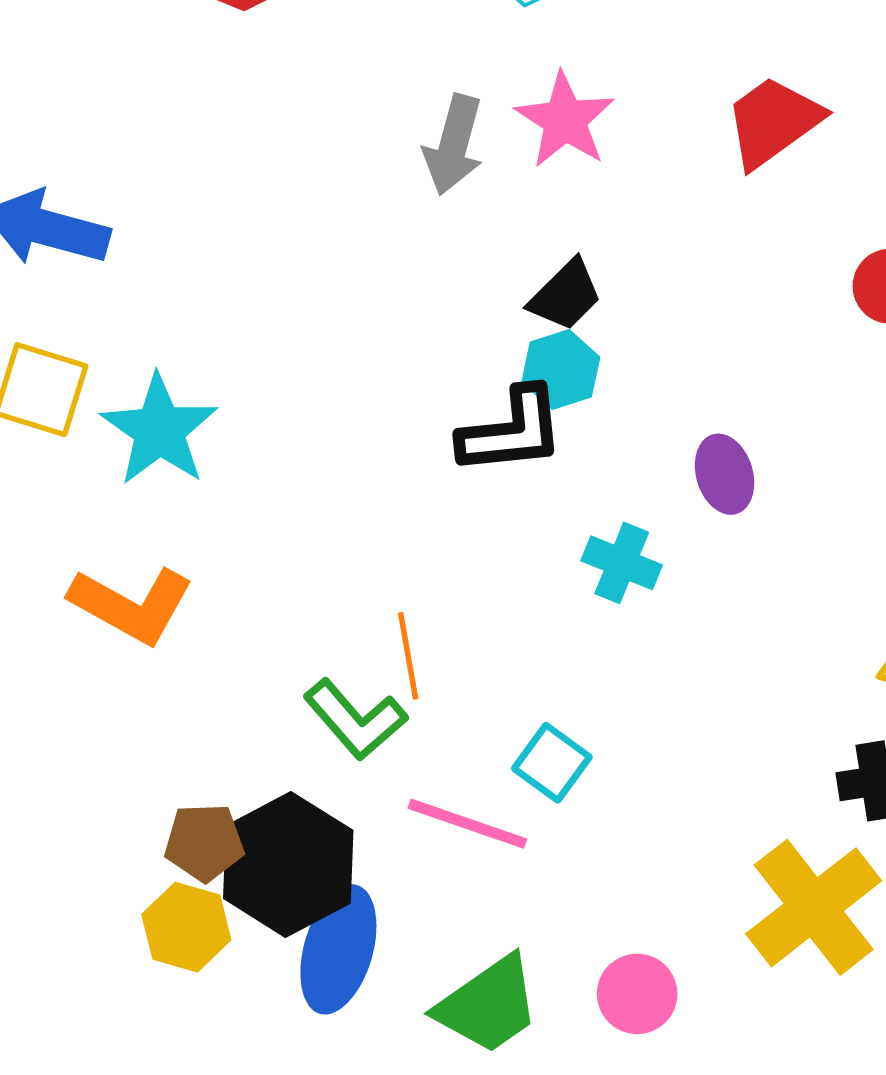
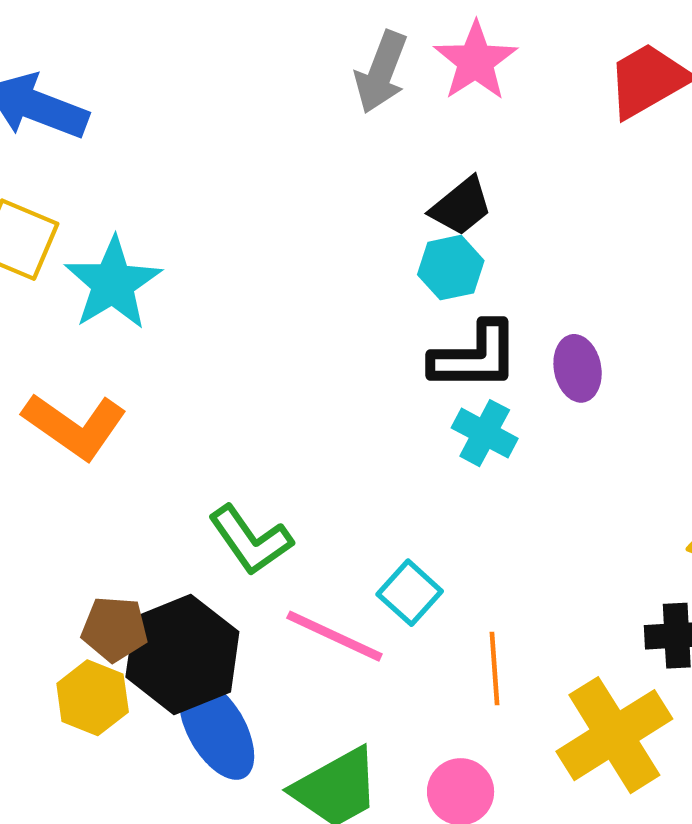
black L-shape: (512, 431) -> (475, 357), moved
orange line: (408, 656) -> (494, 668), moved
blue ellipse: (338, 949) -> (217, 729), turned -52

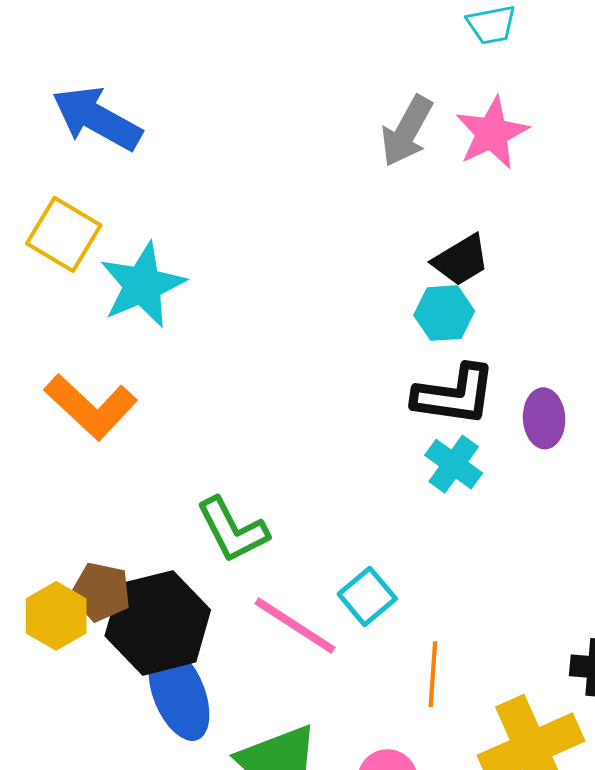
yellow hexagon: (93, 698) -> (56, 616), moved

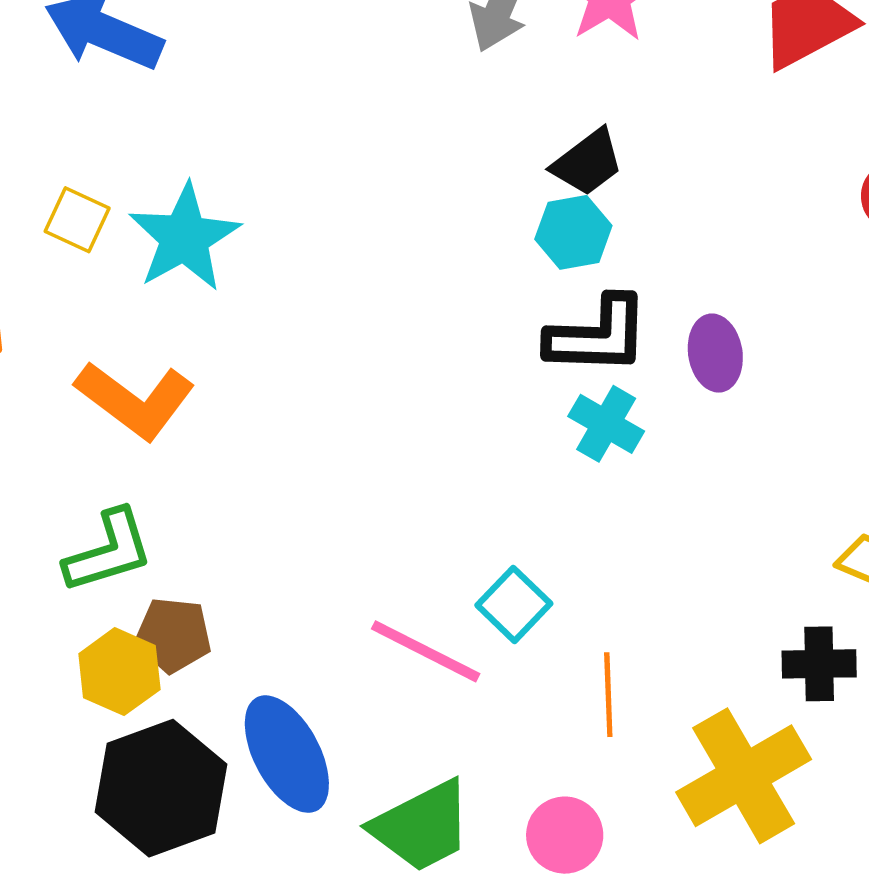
yellow square: (64, 234) -> (77, 220), moved, size x0.7
green L-shape: (233, 530) -> (109, 551), moved, turned -74
black hexagon: (158, 623) -> (161, 788), moved

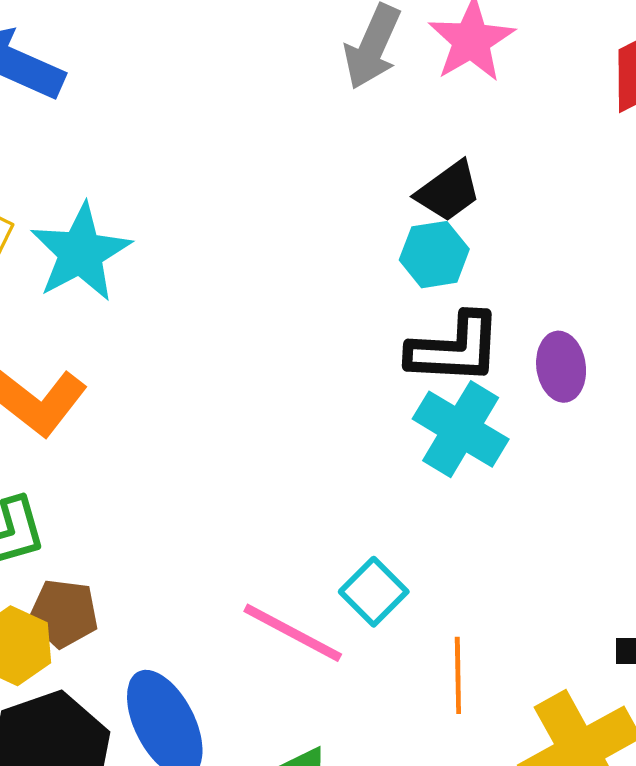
cyan cross: (606, 424) -> (461, 429), size x1.4

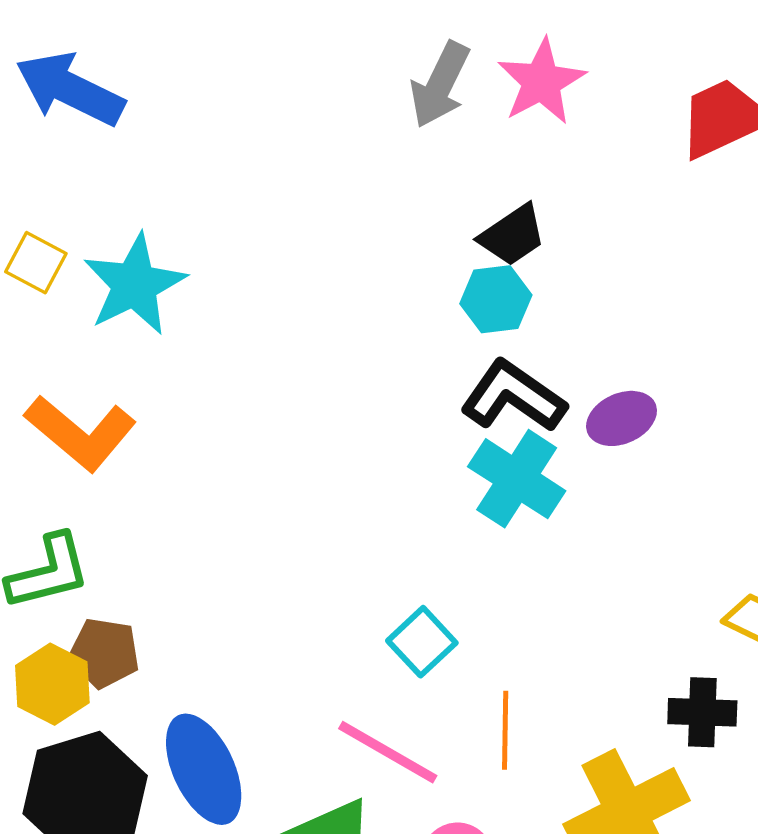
black L-shape: (455, 349) -> (513, 396), turned -150
purple ellipse: (561, 367) -> (622, 418), turned 72
pink line: (293, 633) -> (388, 752), moved

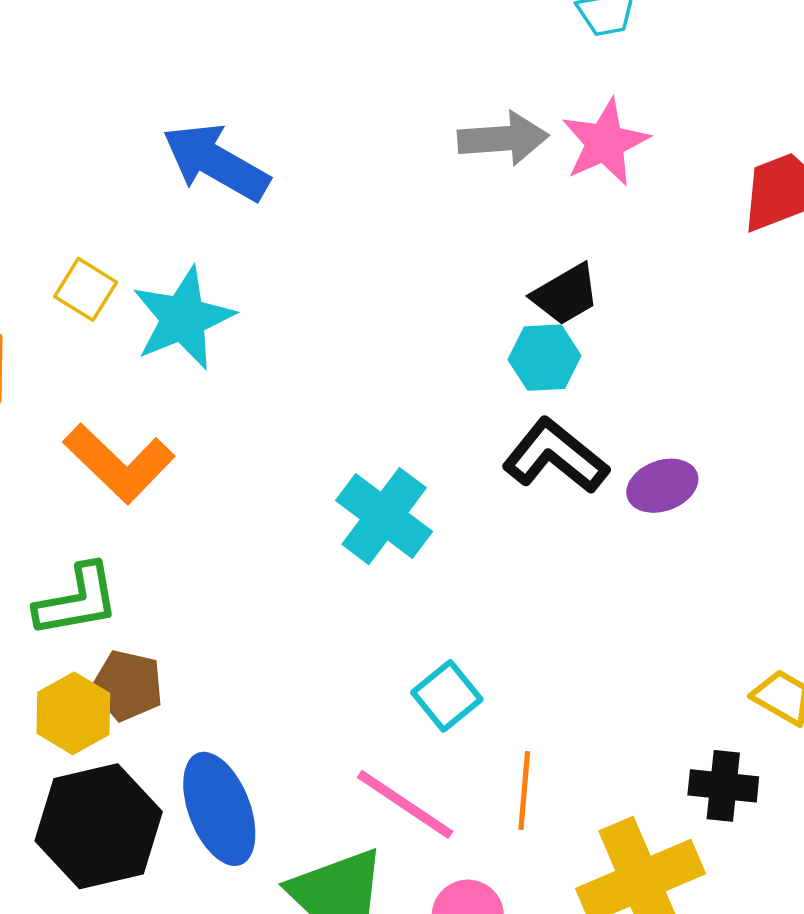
gray arrow: (440, 85) -> (503, 139), turned -124
blue arrow: (70, 89) -> (216, 162), moved
cyan cross: (517, 479) -> (384, 516), moved

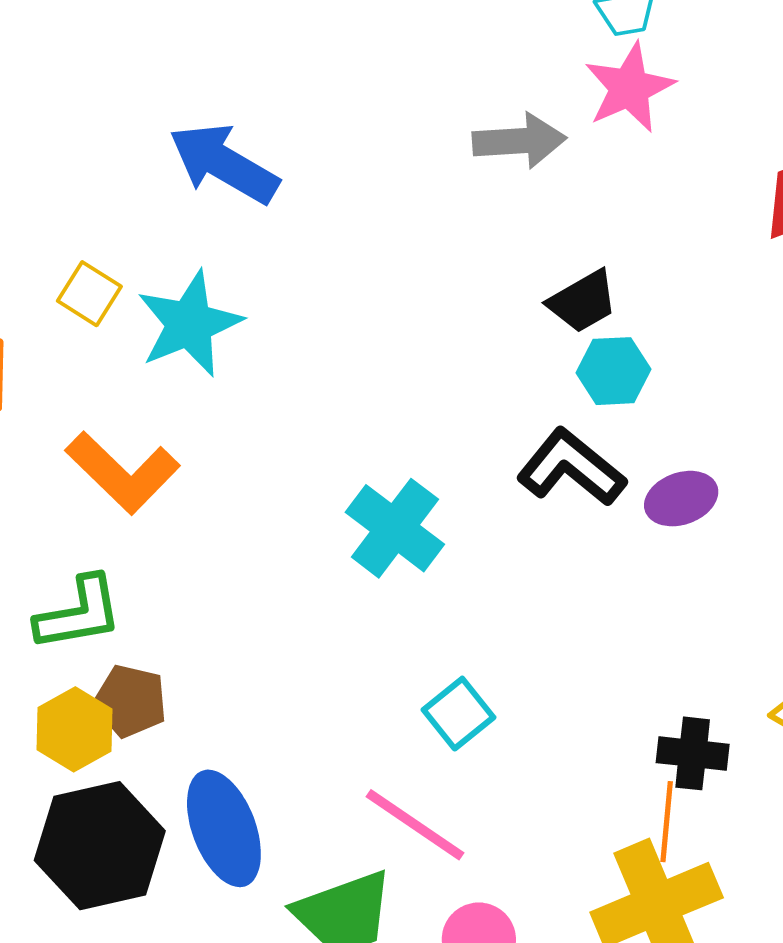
pink star: (605, 142) -> (629, 88), moved
cyan hexagon: (545, 358) -> (614, 371), moved
black cross: (723, 786) -> (693, 753), moved
orange line: (524, 790) -> (667, 822), moved

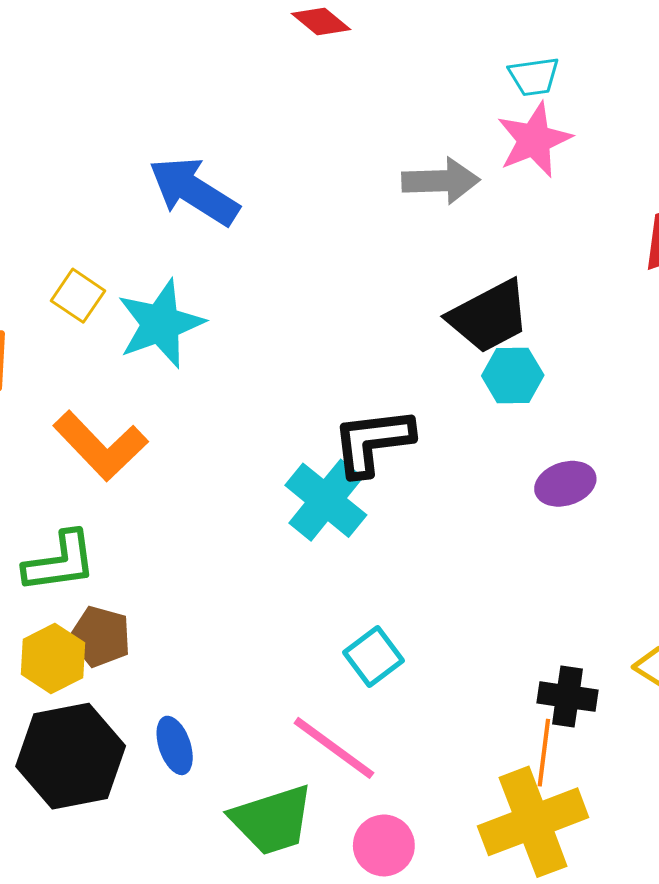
black trapezoid: (583, 301) -> (489, 317), size x1.4
black L-shape: (571, 468) -> (373, 442), moved, turned -48
blue ellipse: (224, 828) -> (175, 745), size x0.6

